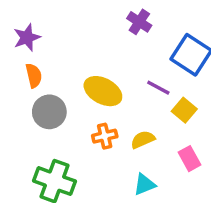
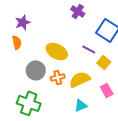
purple star: (27, 37) -> (23, 22), moved
gray circle: (49, 112) -> (36, 70), moved
yellow semicircle: (143, 140) -> (80, 79), size x1.5

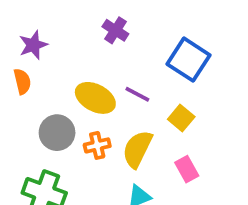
purple cross: (78, 11) -> (115, 30), moved
purple line: (89, 49) -> (137, 94), moved
yellow semicircle: (80, 79) -> (137, 149), turned -40

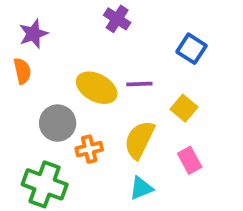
blue square: (189, 60) -> (191, 49), size x0.7
purple line: (137, 94) -> (139, 84), turned -30
orange cross: (97, 145) -> (89, 149), moved

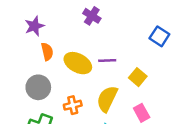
blue square: (191, 49) -> (159, 36), moved
orange semicircle: (22, 71) -> (47, 52), moved
gray circle: (58, 123) -> (38, 87), moved

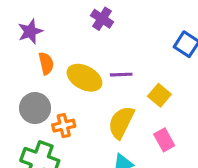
orange cross: (73, 105) -> (64, 126), moved

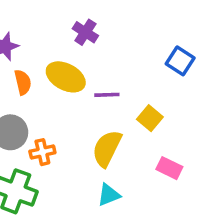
yellow ellipse: (84, 78) -> (66, 77), moved
pink rectangle: (164, 140) -> (169, 168), moved, turned -35

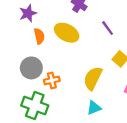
purple line: (107, 95) -> (108, 28), moved, turned 56

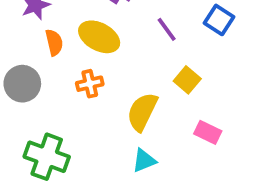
gray circle: (31, 68) -> (22, 84), moved
orange cross: (52, 80) -> (90, 84), moved

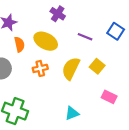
purple line: (167, 29) -> (85, 37), turned -32
yellow semicircle: (142, 112) -> (71, 68), moved

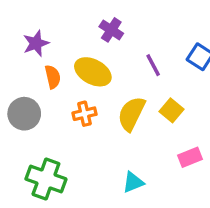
purple line: (85, 37) -> (153, 65), turned 40
pink rectangle: (109, 97) -> (190, 157), turned -48

